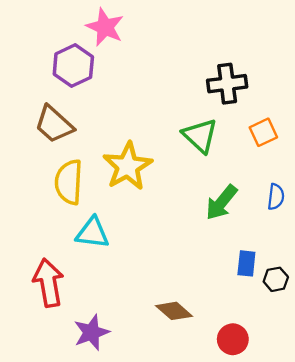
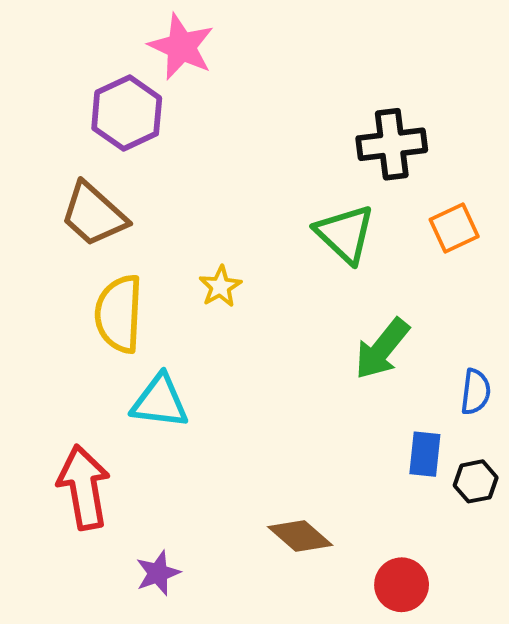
yellow star: (128, 166) -> (220, 287), size x0.5
blue semicircle: (276, 197) -> (476, 392), moved
purple star: (91, 332) -> (158, 573), size x0.7

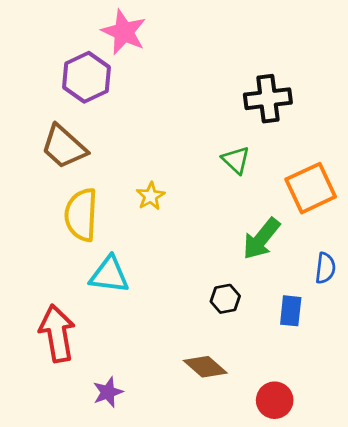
orange square: (454, 228) -> (311, 188), moved, size x1.5
green triangle: (345, 234) -> (236, 160), size x0.7
black hexagon: (476, 481) -> (225, 299), moved

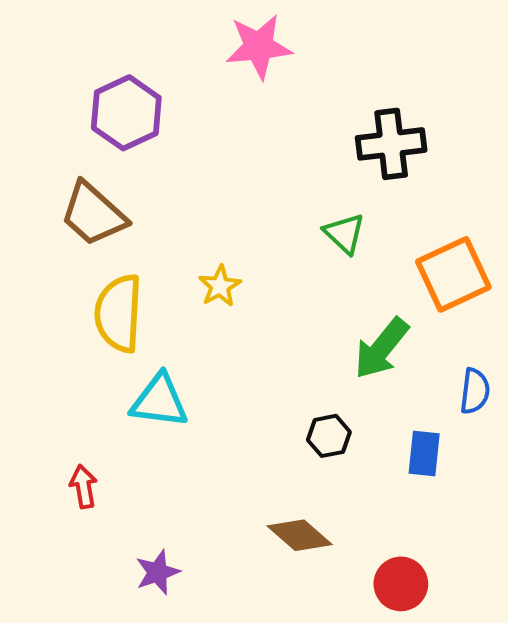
pink star: (124, 32) -> (259, 47), moved, turned -30
red arrow: (57, 333) -> (84, 487), size x0.5

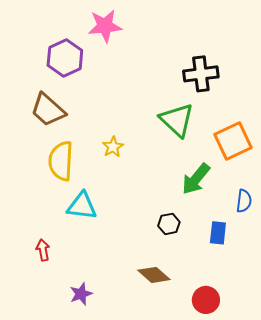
pink star: (259, 47) -> (105, 26), moved
green triangle: (344, 233) -> (177, 120), size x1.6

